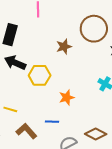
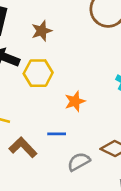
brown star: (64, 47) -> (42, 31), moved

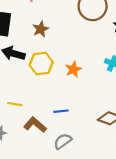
orange star: (75, 101) -> (73, 69), moved
gray semicircle: (79, 162) -> (63, 141), moved

